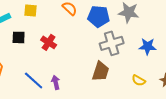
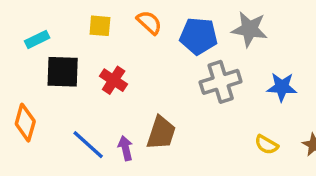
yellow square: (31, 10) -> (100, 26), moved
black square: (19, 37) -> (63, 72), size x1.5
brown trapezoid: (101, 71) -> (161, 133), moved

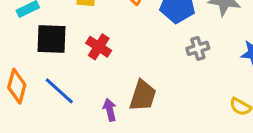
gray cross: (221, 82) -> (198, 48), size x0.6
blue line: (88, 145) -> (59, 91), moved

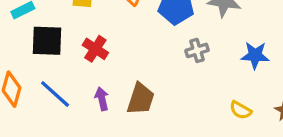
purple arrow: (110, 110) -> (102, 99), moved

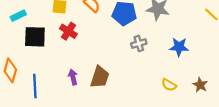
red cross: (95, 49) -> (68, 31), moved
blue line: (55, 94) -> (35, 86), moved, turned 45

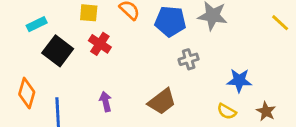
black square: (35, 37) -> (58, 51), turned 35
blue star: (179, 47) -> (239, 80), moved
brown trapezoid: (100, 77) -> (162, 102), moved, turned 35

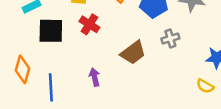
black square: (58, 51) -> (51, 31), turned -36
brown trapezoid: (162, 102) -> (133, 53), moved

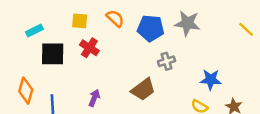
brown trapezoid: (133, 53) -> (143, 89), moved
purple arrow: (95, 77) -> (94, 98), turned 35

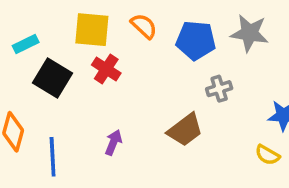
yellow square: (80, 21) -> (92, 30), size x1.5
black square: (53, 54) -> (53, 78), turned 30

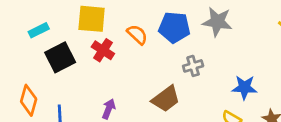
orange semicircle: (144, 26) -> (137, 35), moved
black square: (53, 78) -> (60, 57), turned 32

